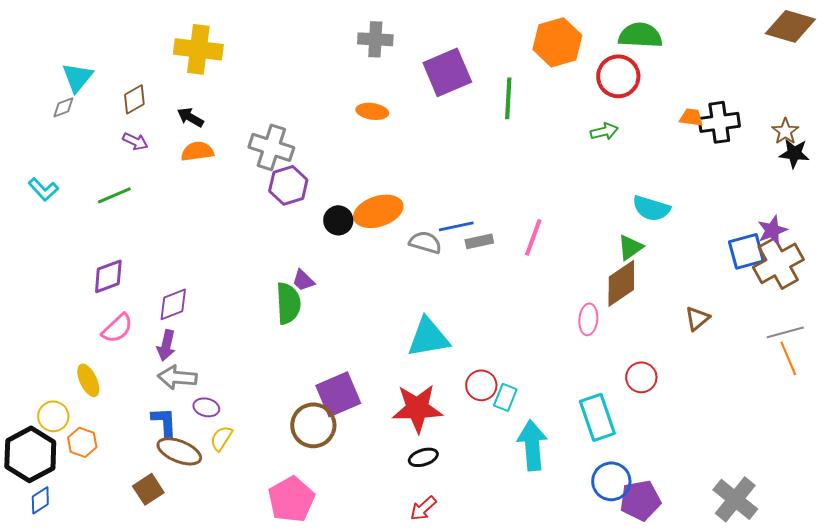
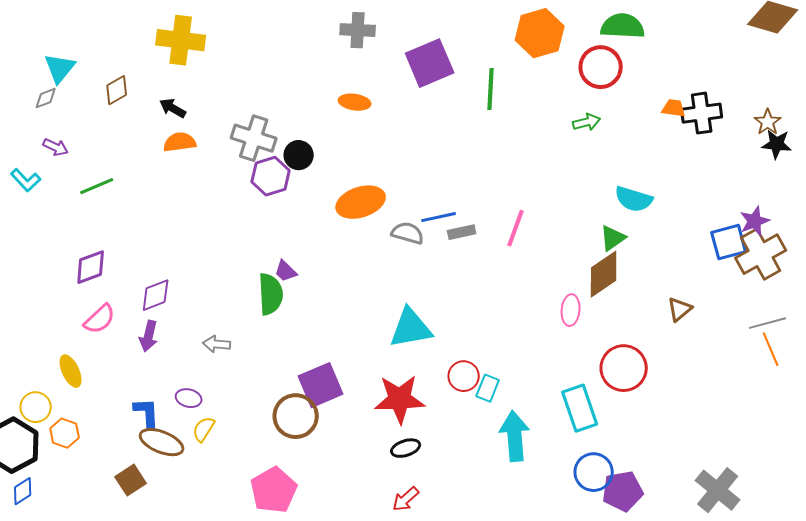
purple arrow: (135, 141) -> (56, 147), moved
black circle: (338, 220) -> (299, 155), moved
gray arrow: (177, 377) -> (217, 344), moved, size x0.7
red circle: (641, 377) -> (624, 368), size x1.5

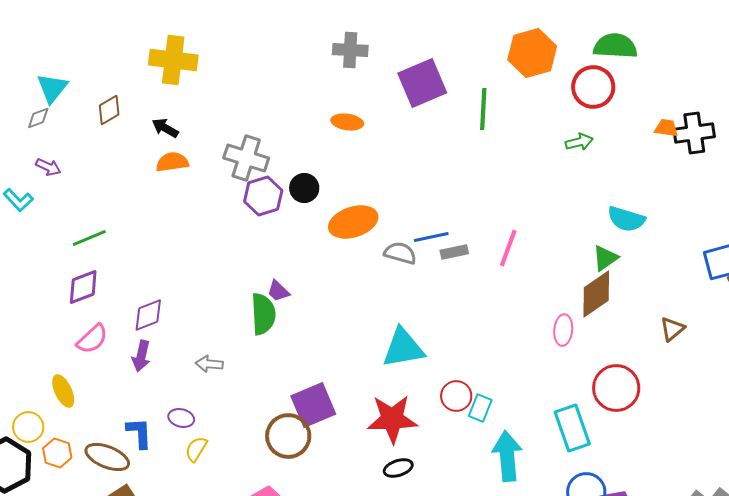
black circle: (299, 155) -> (304, 188), moved
green line: (97, 186) -> (89, 238), moved
brown ellipse: (162, 442) -> (107, 457), moved

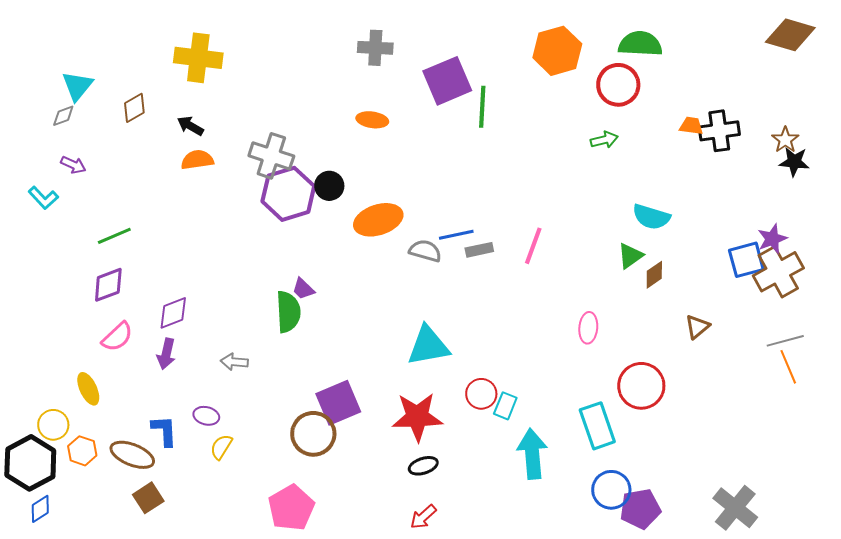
green line: (483, 109) -> (482, 107), moved
purple hexagon: (263, 196) -> (288, 194), size x1.4
brown diamond: (596, 294) -> (654, 275), moved, size x0.6

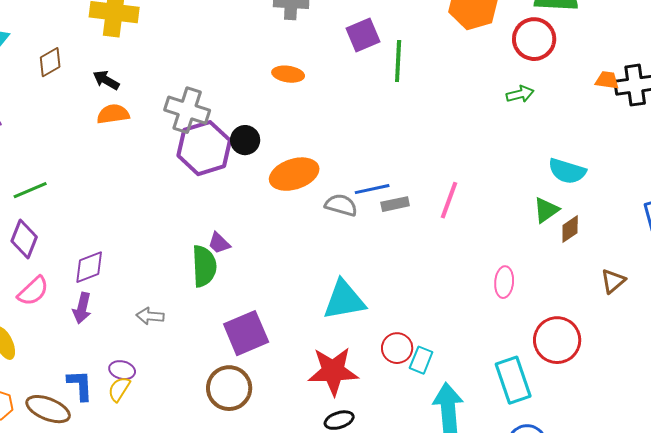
purple square: (447, 81) -> (363, 35), size x0.7
purple diamond: (108, 285) -> (24, 239), turned -48
purple square: (338, 403) -> (246, 333), moved
yellow semicircle: (221, 447) -> (119, 389), moved

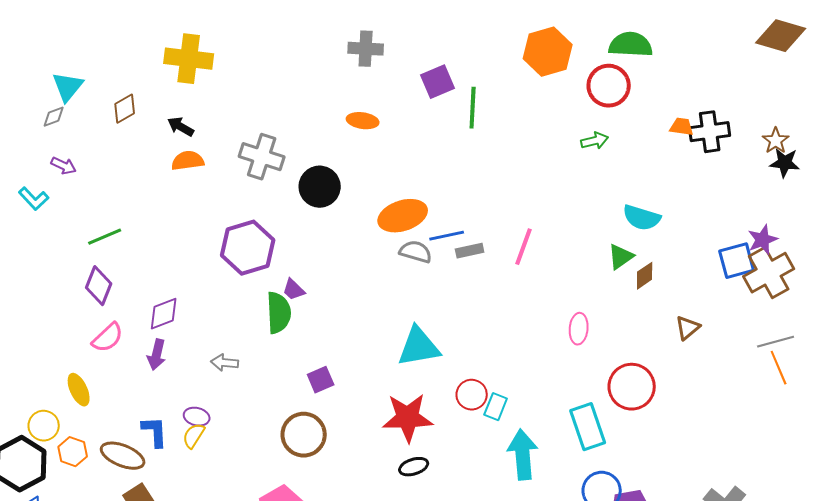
black circle: (245, 140) -> (320, 187), size x1.4
purple hexagon: (204, 148) -> (248, 248), moved
orange ellipse: (294, 174) -> (403, 216), moved
purple square: (246, 333) -> (321, 380), size x0.6

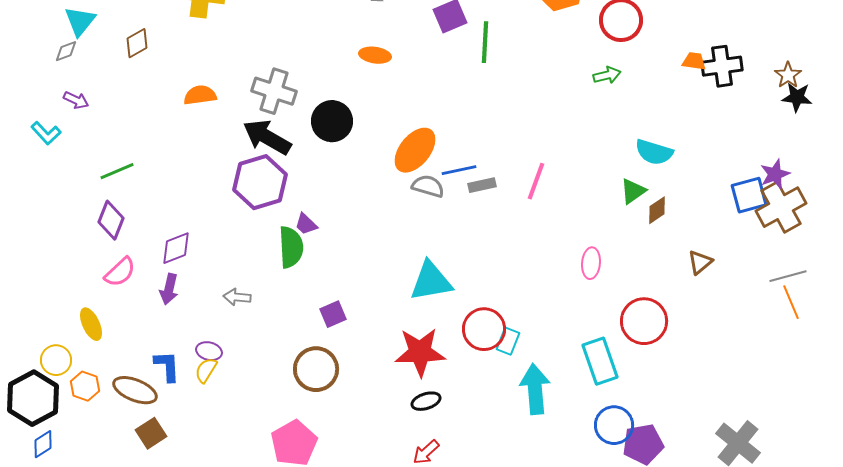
black arrow: (181, 127) -> (267, 137), moved, size x1.8
orange ellipse: (403, 216) -> (415, 150), turned -33
red circle: (472, 395) -> (484, 329), size x1.4

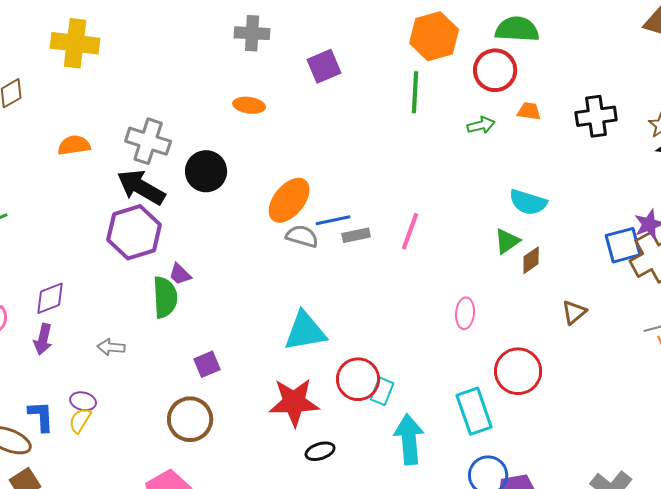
green line: (485, 42) -> (415, 92), moved
orange trapezoid: (694, 61) -> (529, 111), moved
black ellipse: (426, 401) -> (320, 451), moved

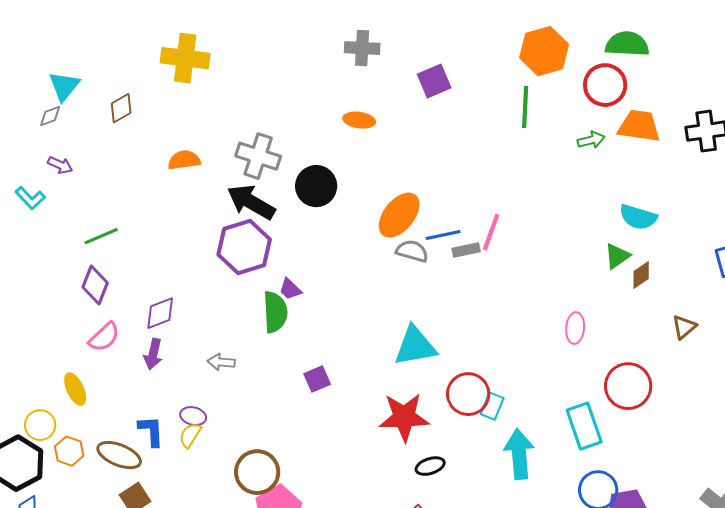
orange trapezoid: (529, 111) -> (639, 126), size x1.8
pink line: (410, 231) -> (491, 232), moved
brown circle: (190, 419) -> (257, 472), moved

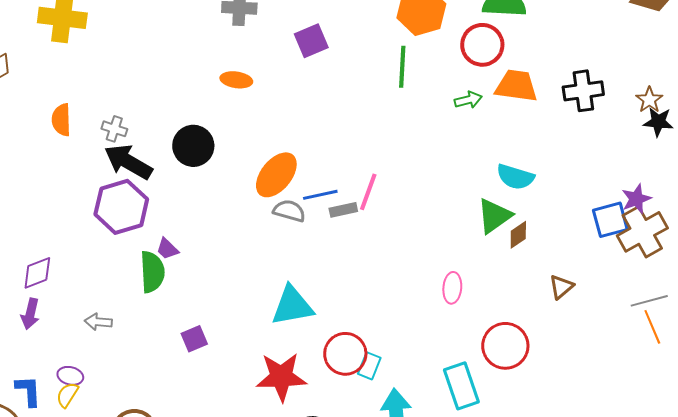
gray cross: (258, 156) -> (114, 129), moved, size x0.6
orange semicircle: (184, 160) -> (61, 120), turned -84
green triangle: (617, 256) -> (494, 216), size x1.4

